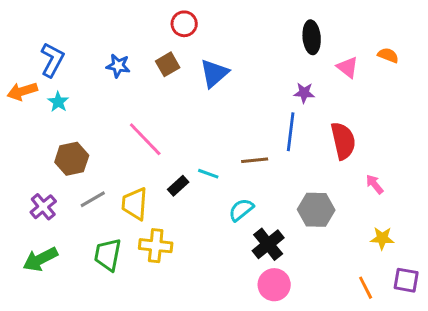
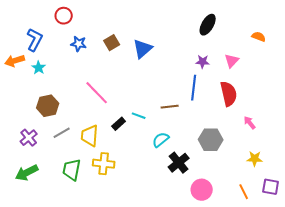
red circle: (184, 24) -> (64, 16), moved
black ellipse: (312, 37) -> (208, 25), turned 35
pink triangle: (348, 67) -> (232, 61), moved, turned 35
pink circle: (274, 285) -> (202, 190), moved

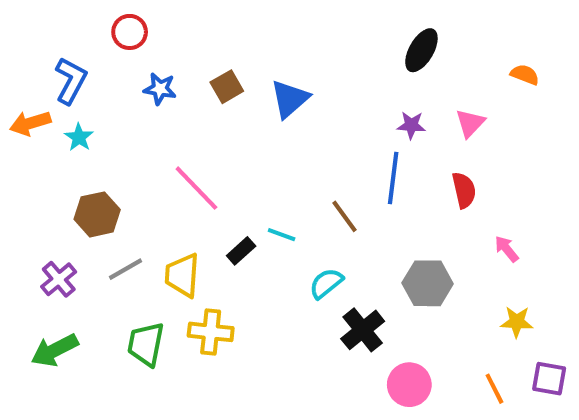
red semicircle: (229, 94) -> (464, 190), size x0.7
brown line: (170, 107) -> (344, 216), turned 60

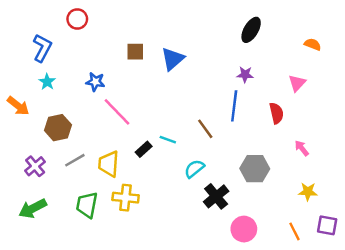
brown square: (227, 87) -> (135, 52), turned 30
blue star: (160, 89) -> (95, 82), moved
orange arrow: (30, 123) -> (18, 106), moved, turned -125
pink triangle: (470, 123) -> (297, 83), moved

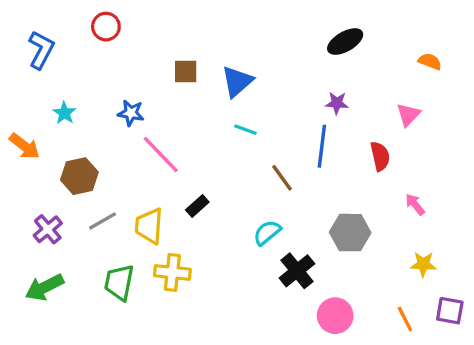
black ellipse: (251, 30) -> (345, 42), turned 30
blue L-shape: (42, 48) -> (41, 50), moved
cyan line: (168, 140) -> (245, 130), moved

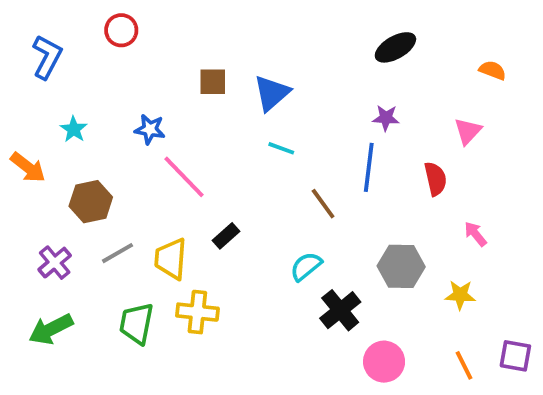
yellow star: (423, 264) -> (460, 295), moved

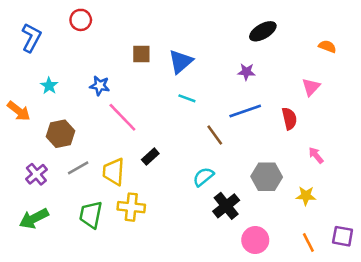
purple star: (386, 118) -> (246, 72), moved
blue line: (369, 167) -> (245, 111), turned 64

